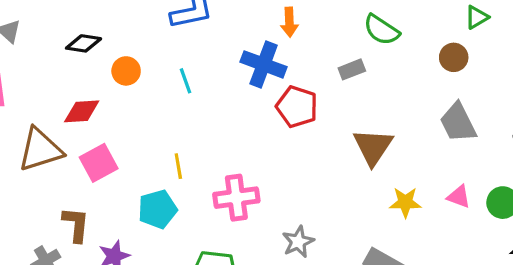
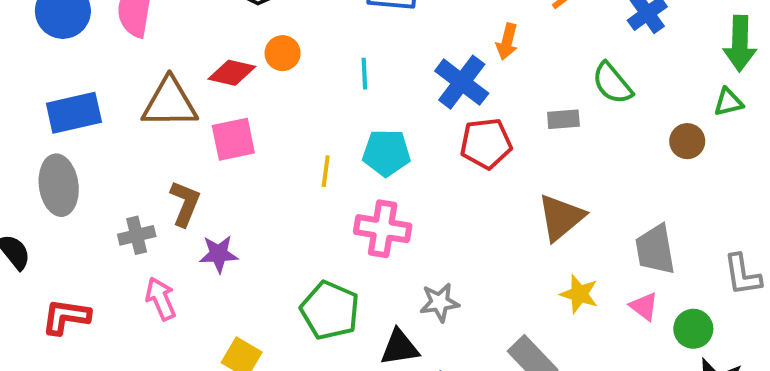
orange circle: (126, 71) -> (283, 53), moved
red pentagon: (297, 107) -> (486, 143), turned 30
gray trapezoid: (458, 123) -> (655, 250), moved
cyan pentagon: (157, 209) -> (386, 153), moved

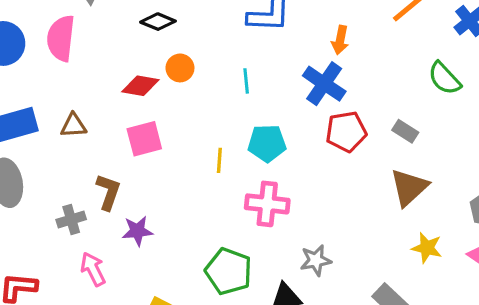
orange arrow: (507, 42) -> (340, 40), moved
brown triangle: (170, 103) -> (73, 125), moved, size x0.6
gray rectangle: (563, 119) -> (405, 131), moved, turned 40

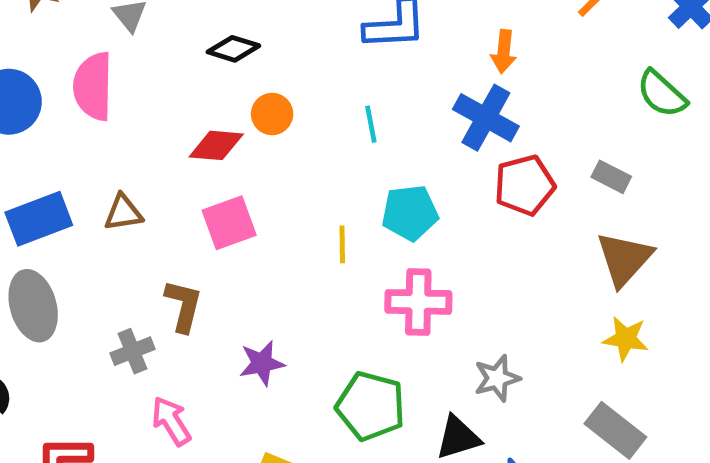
purple star: (137, 231) -> (262, 363), moved
yellow star: (427, 248) -> (626, 339), moved

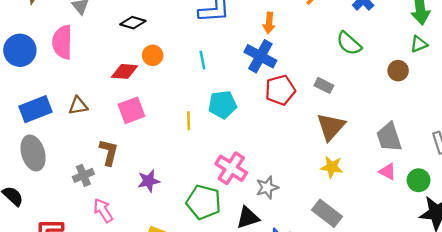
pink cross: (418, 302) -> (231, 168), moved, turned 32

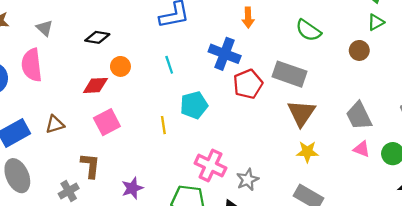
orange arrow: (269, 23) -> (248, 18), moved
gray rectangle: (324, 85) -> (289, 74), size x1.8

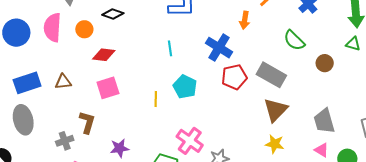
green triangle: (376, 22) -> (353, 44), turned 35
brown circle: (359, 50) -> (325, 63), moved
orange circle: (120, 66) -> (84, 29), moved
cyan pentagon: (194, 105) -> (185, 87), turned 30

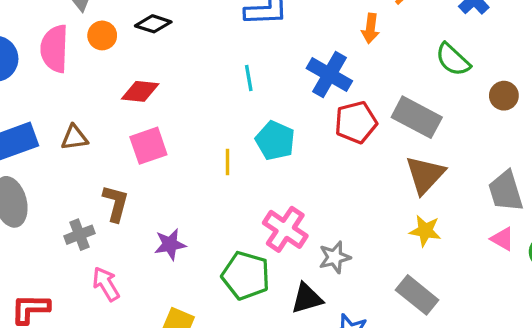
orange circle: (84, 29) -> (102, 35), moved

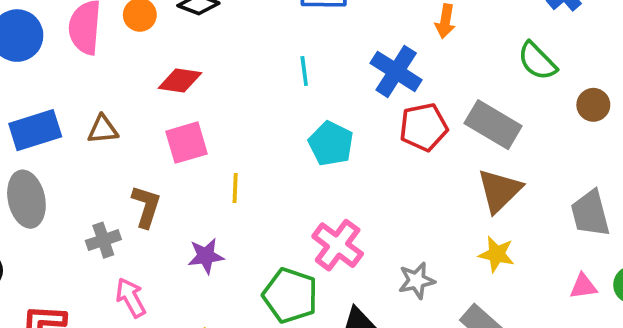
yellow line: (227, 162) -> (235, 188), moved
pink triangle: (502, 239) -> (583, 286), moved, turned -40
gray star: (335, 257) -> (417, 281), moved

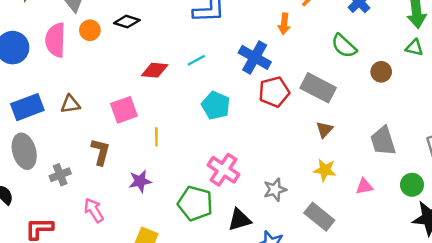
cyan line: (304, 71) -> (196, 60), turned 72
red diamond: (180, 80) -> (155, 70), moved
brown triangle: (499, 191) -> (324, 130), size x0.6
gray cross: (103, 240) -> (60, 175), moved
pink triangle: (583, 286) -> (364, 186), moved

